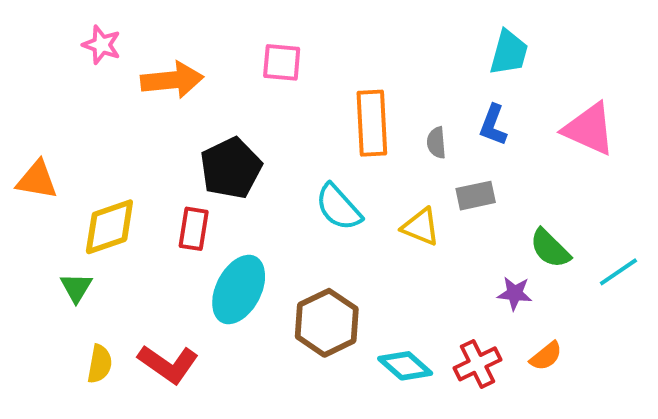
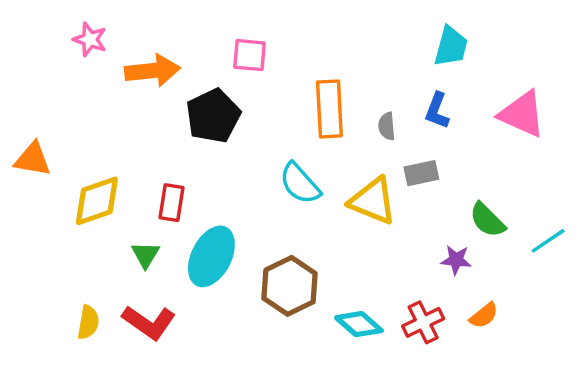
black pentagon: (231, 168) -> (213, 116), moved
yellow triangle: (421, 227) -> (373, 201), size x1.4
green triangle: (76, 288) -> (145, 255), moved

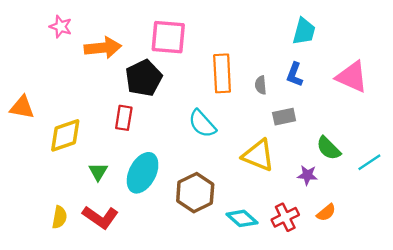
pink square: (250, 55) -> (168, 37), size x1.5
yellow triangle: (373, 201) -> (258, 155), moved
red rectangle: (172, 203) -> (124, 118), moved

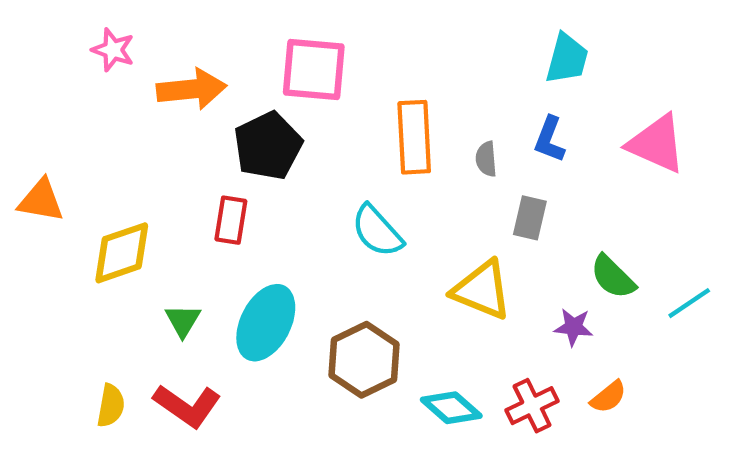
gray rectangle: (284, 117) -> (530, 218), turned -65

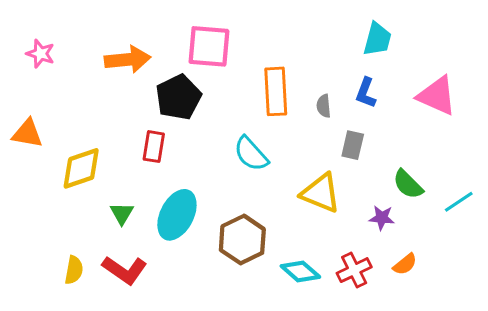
pink star: (113, 50) -> (40, 54), moved

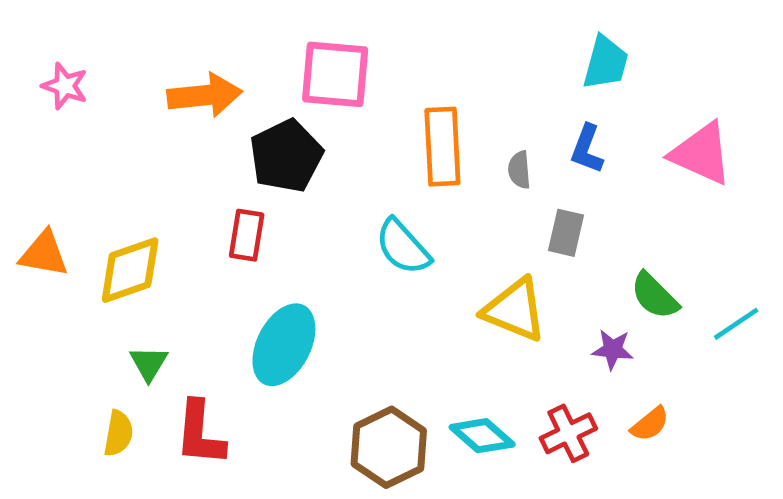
orange triangle: (27, 134) -> (44, 254), moved
green triangle: (122, 213) -> (149, 363), moved
brown hexagon: (242, 240) -> (389, 447), moved
red L-shape: (125, 270) -> (200, 433), turned 60

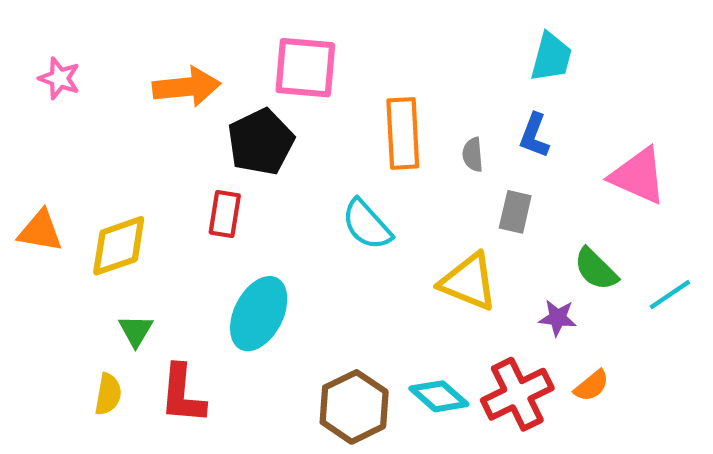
pink triangle: (701, 154) -> (638, 176), moved
red cross: (568, 433) -> (517, 394), size x1.4

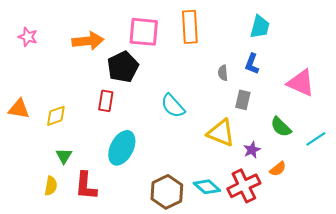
orange rectangle: (403, 133) -> (190, 27), moved
yellow diamond: (119, 246) -> (56, 116), size x0.7
purple star: (558, 318) -> (252, 150), moved, turned -30
orange semicircle: (592, 386) -> (278, 169), moved

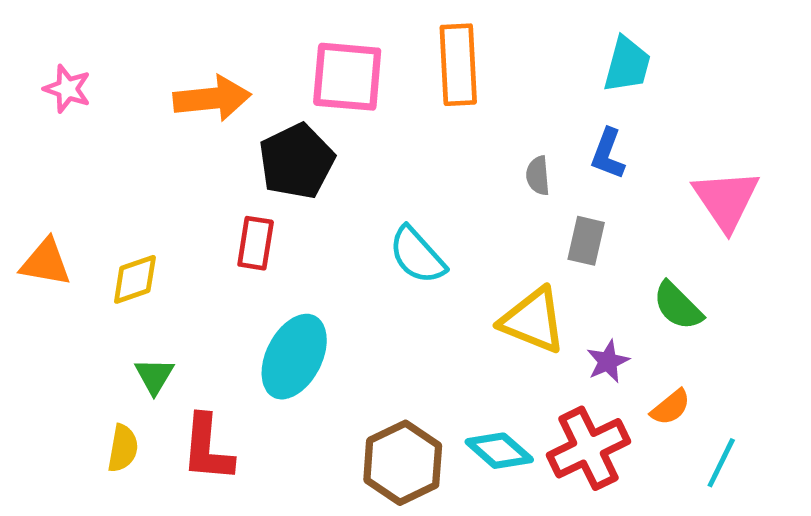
pink triangle: (301, 83) -> (726, 200), turned 32
cyan line: (316, 139) -> (721, 463), moved, turned -30

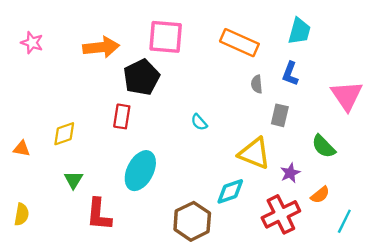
orange rectangle: (458, 65) -> (239, 43), moved, turned -63
cyan semicircle: (417, 255) -> (199, 122), size x0.6
orange triangle: (46, 262) -> (22, 149), moved, size x0.7
yellow semicircle: (123, 448) -> (22, 214), moved
cyan diamond: (499, 451) -> (230, 191), moved, turned -60

